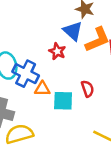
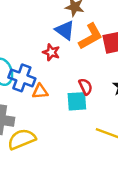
cyan square: (63, 101) -> (77, 101), moved

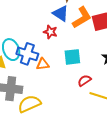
red semicircle: (86, 87) -> (84, 81), moved, turned -96
cyan square: (77, 101) -> (72, 57), moved

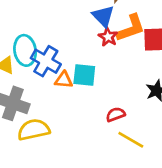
red star: (50, 32) -> (108, 37), moved
cyan square: (72, 57) -> (84, 75), moved

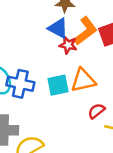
orange triangle: (64, 80) -> (83, 80), moved, size x1.5

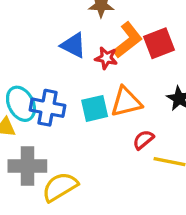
blue triangle: (58, 28) -> (73, 45), moved

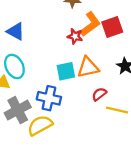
blue triangle: (73, 45) -> (16, 31), moved
blue cross: (48, 108) -> (49, 98), moved
gray cross: (27, 166) -> (18, 110), turned -30

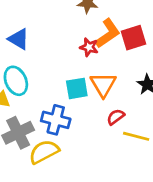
orange triangle: (88, 67) -> (103, 85), turned -50

